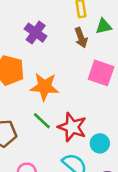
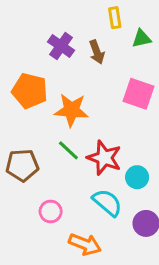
brown arrow: (81, 38) -> (97, 52), moved

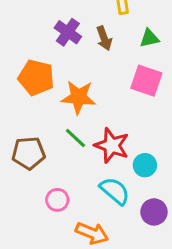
green triangle: (142, 39) -> (149, 38), moved

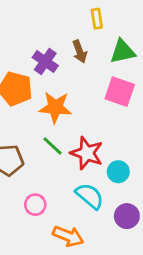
purple cross: (68, 32) -> (45, 62), moved
green triangle: (149, 38) -> (123, 52), size x1.4

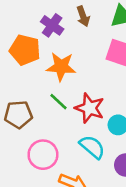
pink circle: (35, 205) -> (43, 155), size x1.5

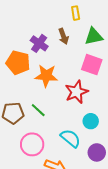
green line: (59, 102) -> (38, 110), moved
red star: (90, 108) -> (77, 92), moved, turned 30

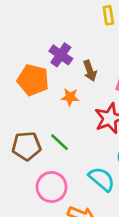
brown arrow: (63, 36) -> (90, 71), moved
orange star: (46, 76) -> (70, 97), size x0.6

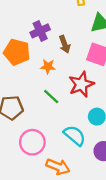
purple cross: (61, 55) -> (40, 31), turned 30
green line: (59, 142) -> (51, 97), moved

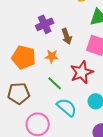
orange pentagon: (17, 52) -> (24, 57), moved
cyan semicircle: (75, 136) -> (67, 107), moved

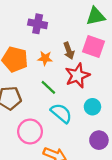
purple cross: (45, 24) -> (38, 24), turned 36
brown arrow: (67, 36) -> (69, 51), moved

